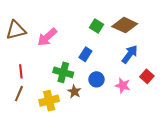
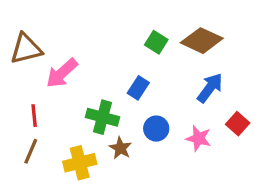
pink arrow: (47, 37) -> (62, 73), moved

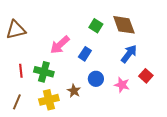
brown diamond: (202, 41) -> (124, 25), turned 45
pink arrow: (62, 73) -> (60, 45), moved
green cross: (102, 117) -> (44, 72), moved
brown line: (31, 151) -> (17, 102), moved

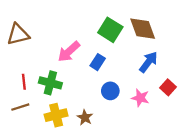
green square: (96, 26) -> (110, 30), size x1.5
brown star: (74, 91) -> (85, 117), moved
brown line: (17, 102) -> (20, 107), moved, turned 49

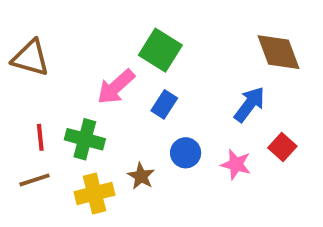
brown diamond: (143, 29) -> (279, 52), moved
green square: (110, 30) -> (160, 50), moved
brown triangle: (18, 34) -> (31, 58), turned 30
brown star: (85, 117) -> (141, 176), moved

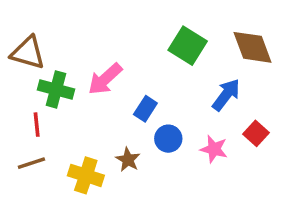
green square: (160, 50) -> (188, 46), moved
blue rectangle: (164, 104) -> (145, 109), moved
green cross: (85, 139) -> (56, 89), moved
yellow cross: (94, 193) -> (86, 175), turned 32

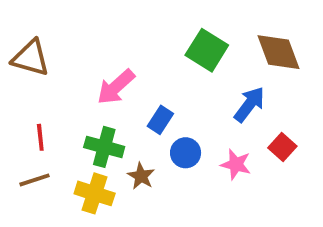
green cross: (56, 89) -> (104, 147), moved

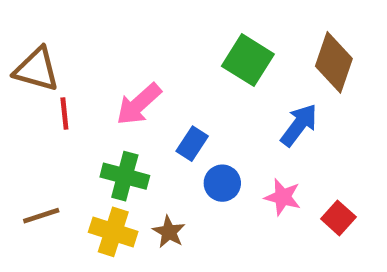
brown diamond: (278, 52) -> (334, 62), turned 39
red line: (40, 137) -> (64, 113), moved
red square: (282, 147) -> (338, 218), moved
brown star: (141, 176) -> (169, 232), moved

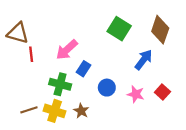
blue rectangle: (192, 144) -> (83, 69), moved
brown line: (41, 216) -> (29, 110), moved
red square: (338, 218) -> (162, 92), moved

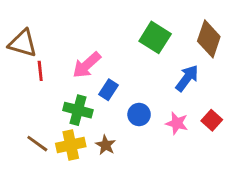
brown line: (29, 110) -> (37, 144), turned 54
yellow cross: (55, 111) -> (71, 145), turned -30

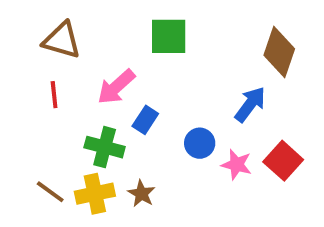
green square: (155, 37) -> (169, 36), moved, turned -32
brown triangle: (23, 43) -> (62, 40), moved
blue circle: (139, 114) -> (200, 143), moved
red square: (212, 120) -> (283, 161), size x1.4

